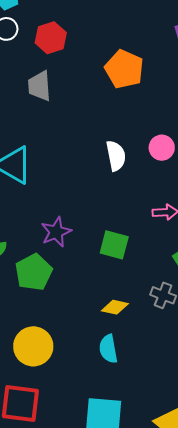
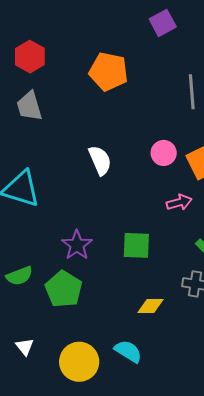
pink circle: (162, 148) -> (164, 153), moved
white semicircle: (116, 156) -> (100, 160), moved
cyan semicircle: (108, 349) -> (128, 351), moved, turned 144

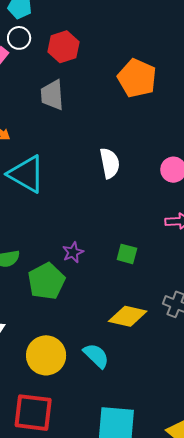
purple star: (77, 245) -> (73, 252), moved, size x0.7
green square: (136, 245) -> (127, 254), size x0.7
yellow diamond: (150, 306) -> (128, 316), size x1.4

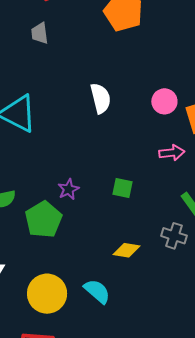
gray trapezoid: (52, 95) -> (40, 33), size x0.7
yellow diamond: (128, 316) -> (126, 250), size x0.7

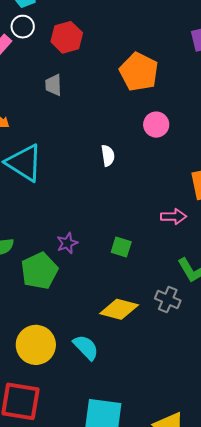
white semicircle: (101, 98) -> (108, 156), size x0.7
pink circle: (164, 101) -> (156, 125), moved
yellow diamond: (126, 250) -> (119, 309), size x1.4

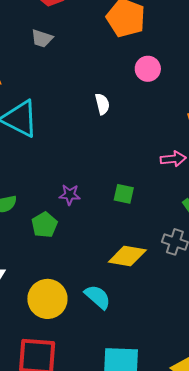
gray trapezoid: (53, 85) -> (42, 38), turned -65
purple star: (67, 243) -> (70, 195), turned 30
green pentagon: (39, 271) -> (44, 225), size x0.7

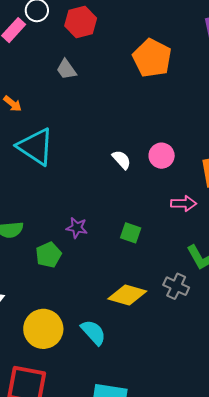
gray trapezoid: (42, 38) -> (66, 69), turned 30
pink circle: (148, 69) -> (162, 156), moved
white semicircle: (102, 104) -> (121, 160), moved, turned -35

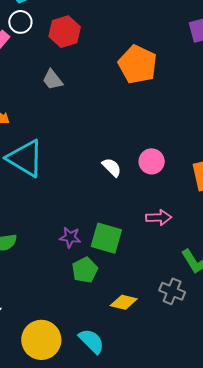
pink arrow: (184, 203) -> (159, 217), moved
green square: (131, 233) -> (106, 238), moved, size x1.5
green pentagon: (48, 255) -> (85, 270), moved
yellow diamond: (127, 295) -> (124, 302), size x0.7

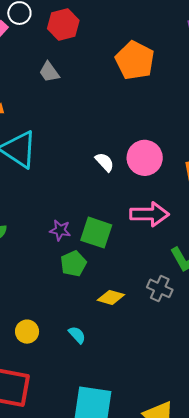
pink circle: (152, 161) -> (145, 158), size x1.4
pink arrow: (159, 217) -> (149, 214), size x1.5
yellow circle: (41, 340) -> (27, 332), size x0.6
cyan semicircle: (91, 341) -> (77, 335), size x0.7

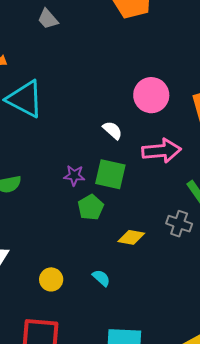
white semicircle: (105, 162) -> (112, 130), moved

